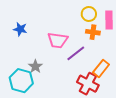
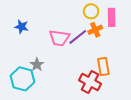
orange cross: (93, 32) -> (95, 30), turned -32
purple line: (76, 53) -> (78, 37), moved
orange rectangle: (101, 68) -> (103, 67), turned -48

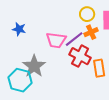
gray star: (37, 65) -> (34, 66), size x1.6
red cross: (90, 82) -> (80, 56), moved

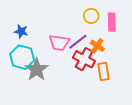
orange cross: (91, 32) -> (97, 46), moved, turned -32
cyan hexagon: (20, 80) -> (22, 57), moved

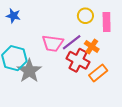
blue star: (21, 31) -> (13, 16), moved
orange rectangle: (104, 72) -> (98, 73), turned 60

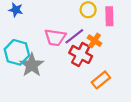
orange rectangle: (98, 73) -> (101, 80), moved

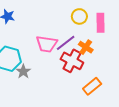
gray star: (32, 65) -> (23, 71), size x0.6

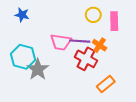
purple line: (66, 43) -> (80, 41), turned 42
gray star: (23, 71) -> (38, 69), size x1.5

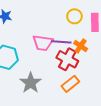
gray star: (38, 69) -> (31, 83), moved
orange rectangle: (106, 84) -> (70, 84), moved

